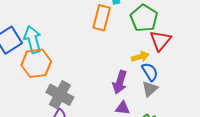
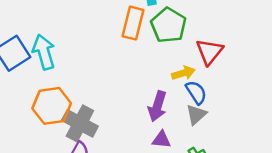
green pentagon: (144, 18) -> (168, 25), moved
orange hexagon: (36, 63) -> (52, 106), moved

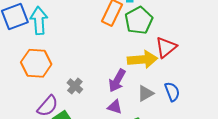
yellow arrow: (183, 73) -> (142, 59), size x1.6
blue semicircle: (196, 92) -> (172, 92), moved
gray cross: (80, 123) -> (75, 86), moved, size x0.6

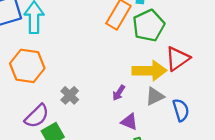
purple arrow: (117, 81) -> (119, 93), size x0.6
gray triangle: (146, 93) -> (155, 96), moved
purple triangle: (115, 107) -> (129, 122), moved

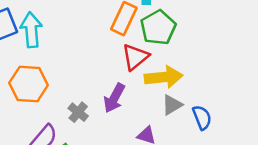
red triangle: (177, 59) -> (135, 57), moved
purple arrow: (119, 93) -> (114, 98), moved, size x1.6

